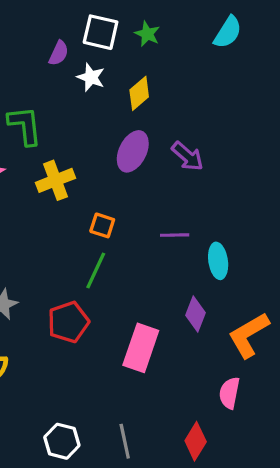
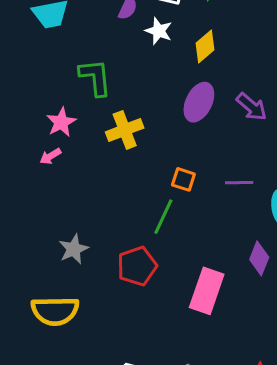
orange square: (102, 225) -> (183, 179), moved

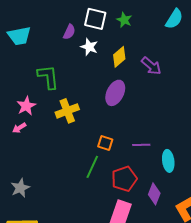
purple arrow: (252, 107) -> (151, 66), moved
gray star: (74, 249) -> (20, 188), moved
red pentagon: (137, 266) -> (124, 179), moved

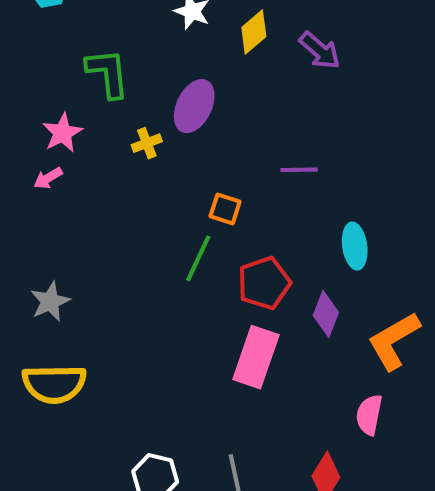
purple ellipse: (115, 93) -> (194, 106), moved
yellow cross: (67, 111) -> (147, 143), size x0.6
purple line: (141, 145) -> (299, 170), moved

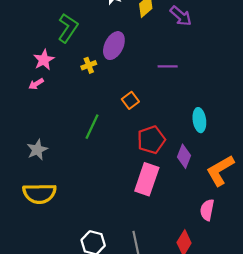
green L-shape: (108, 73) -> (68, 28), turned 40
purple line: (299, 170) -> (168, 66), moved
orange square: (225, 209) -> (130, 100), turned 35
green line: (198, 258) -> (92, 127), moved

